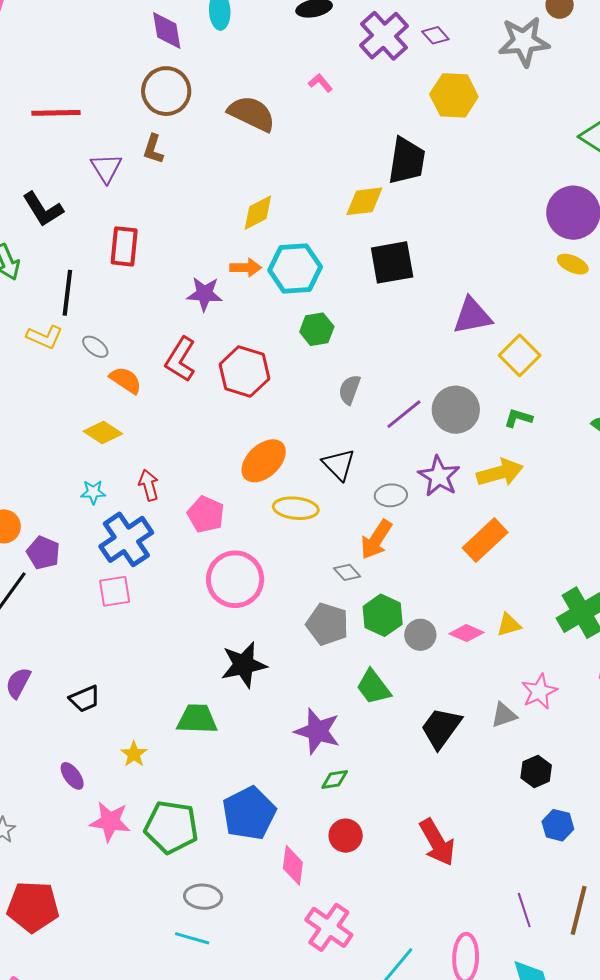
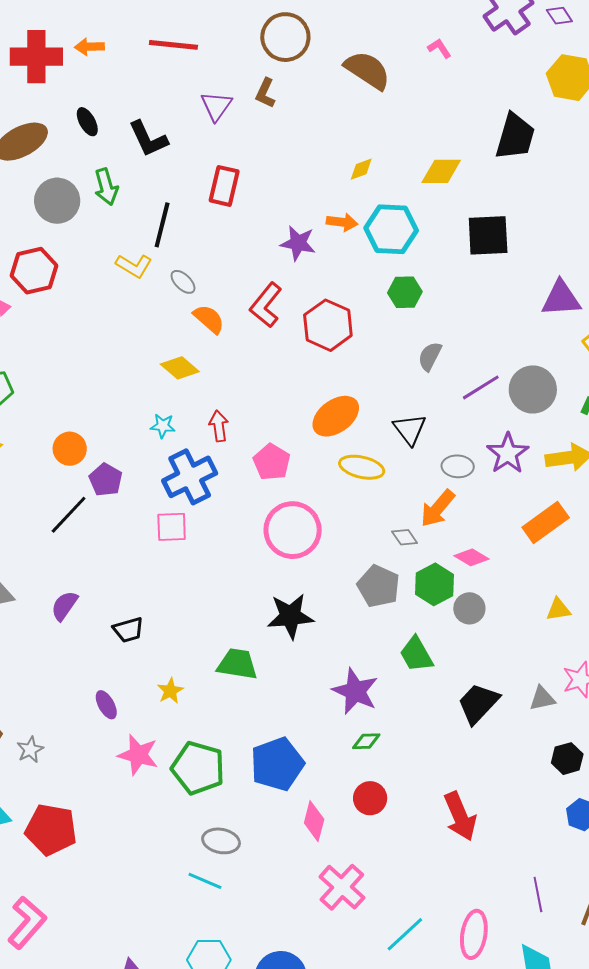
yellow diamond: (364, 201) -> (441, 171), moved
yellow diamond: (258, 213) -> (361, 169), size x0.7
pink diamond: (466, 633) -> (472, 557), moved

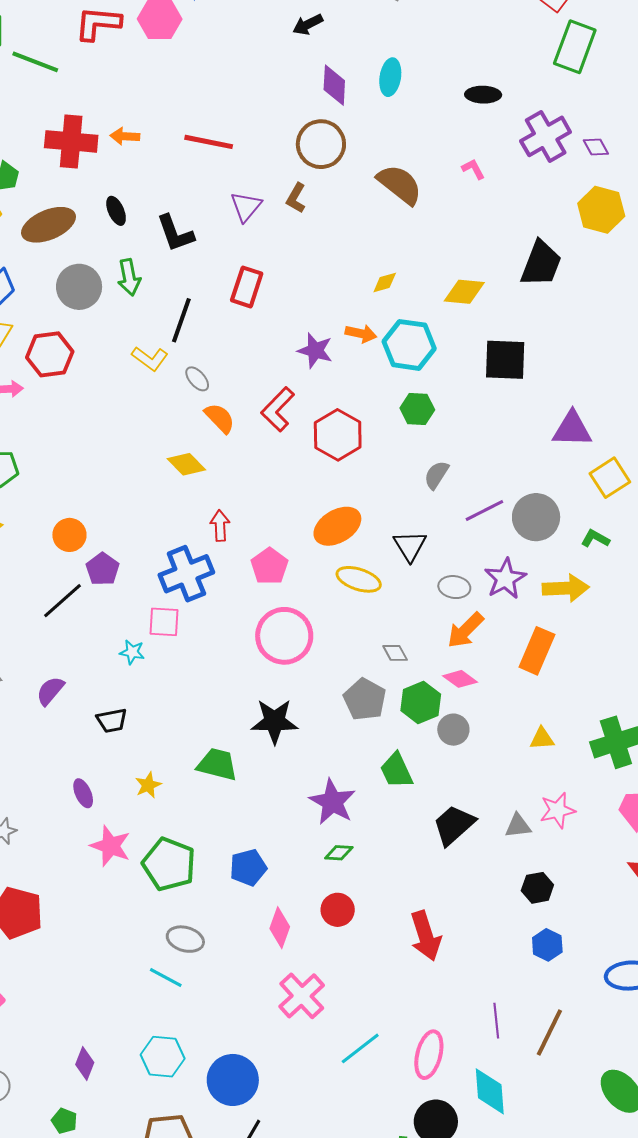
cyan star: (163, 426) -> (132, 652), moved
orange arrow: (438, 508) -> (465, 630), moved
orange rectangle: (546, 523) -> (537, 651), turned -36
blue pentagon: (277, 764) -> (248, 868), size x0.7

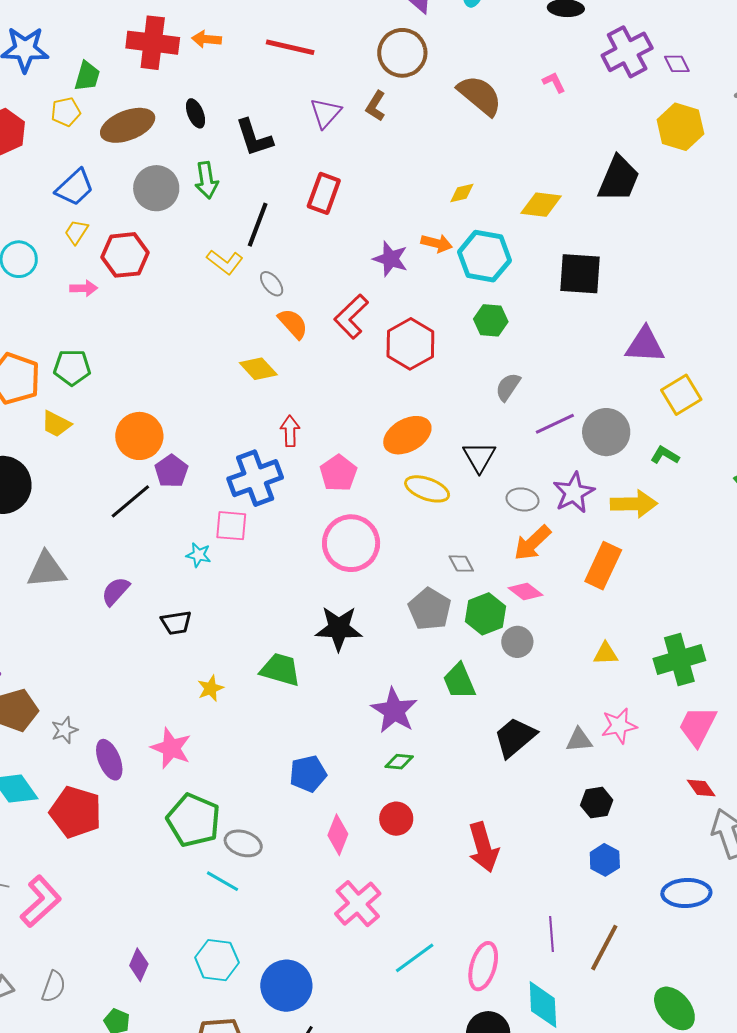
orange circle: (69, 535) -> (139, 436), size x1.4
purple ellipse: (83, 793) -> (109, 760), moved, size x1.4
green pentagon: (169, 864) -> (194, 820), moved

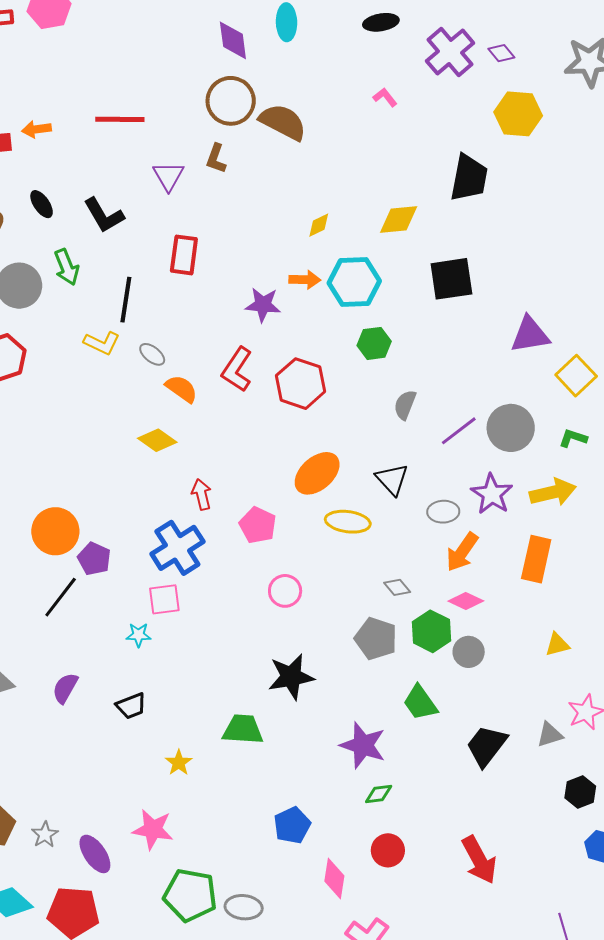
brown semicircle: (480, 95) -> (283, 122), moved
pink circle: (351, 543) -> (285, 591), size x0.6

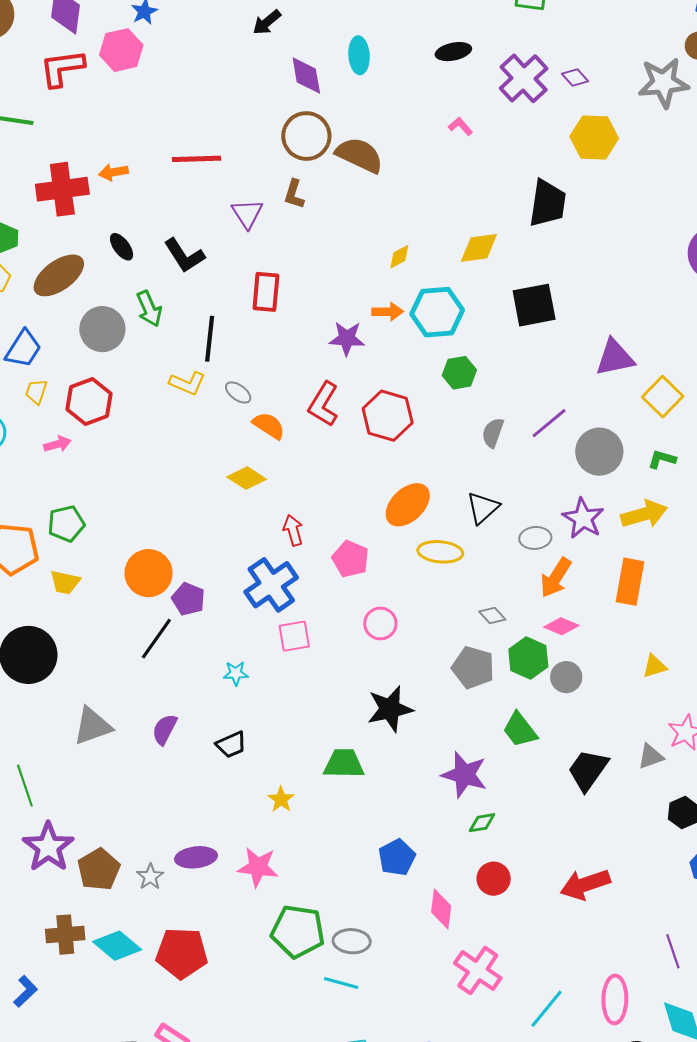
purple line: (459, 431) -> (549, 423), moved
black triangle: (392, 479) -> (483, 508), turned 33
pink square: (164, 599) -> (294, 636), moved
purple ellipse: (95, 854) -> (196, 857), moved, turned -60
red arrow: (479, 860) -> (585, 884), turned 102

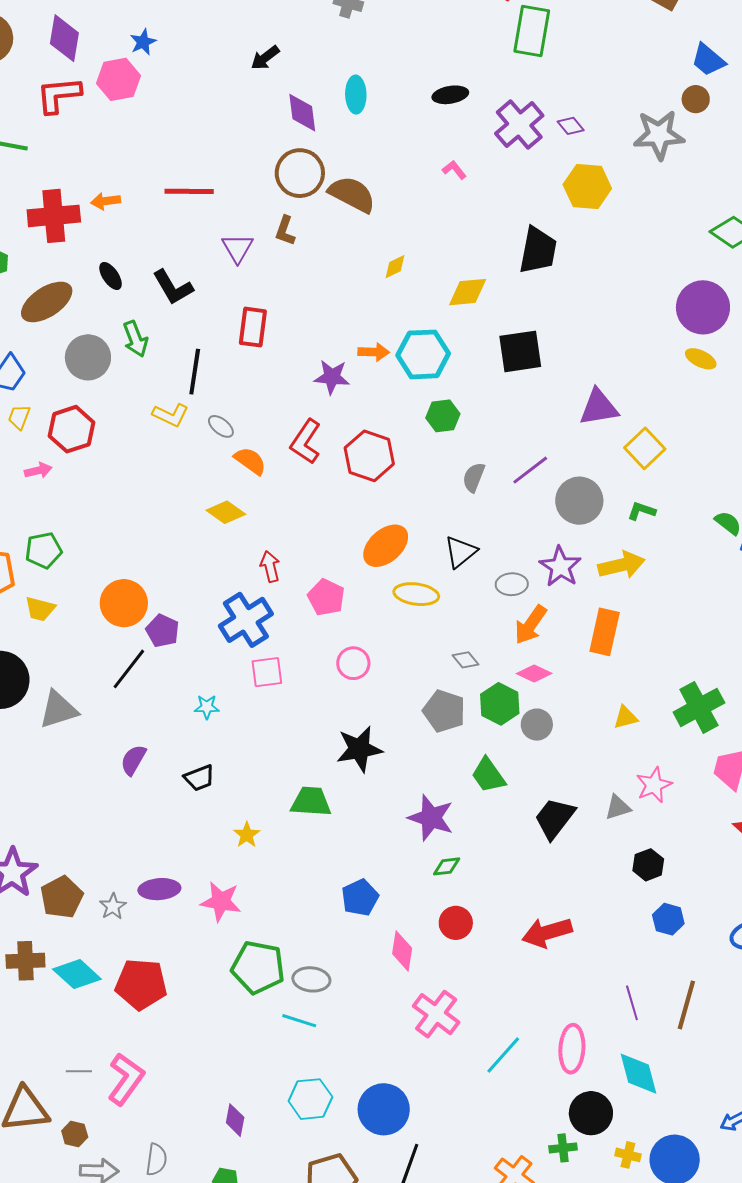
yellow diamond: (399, 257) -> (395, 267), moved
gray triangle: (92, 726) -> (58, 710), moved

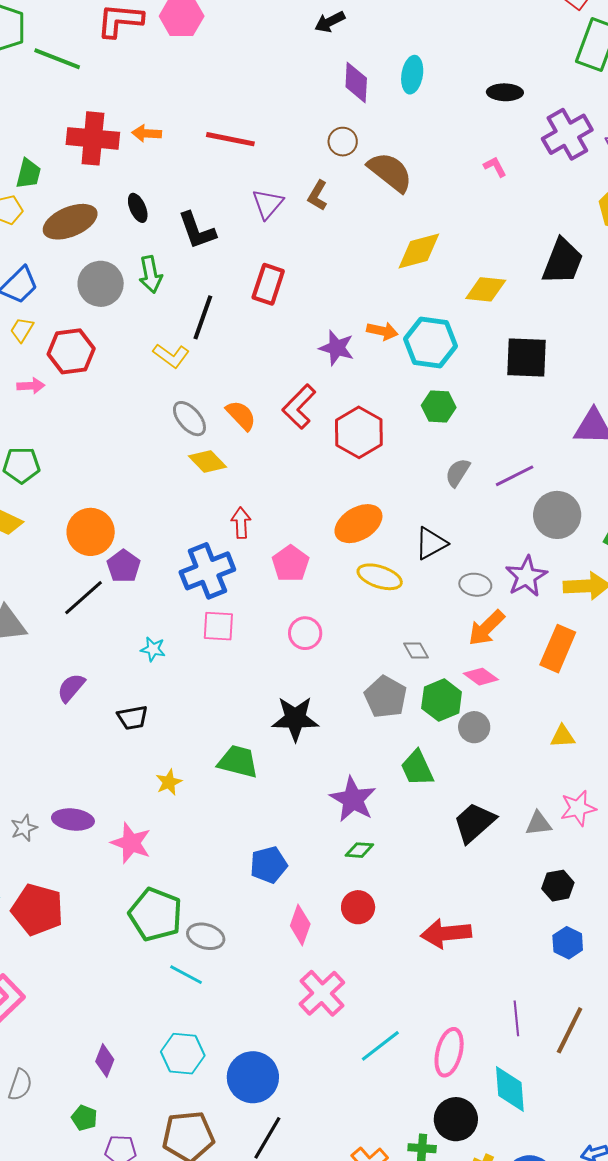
brown circle: (300, 173) -> (343, 142), size x0.6
yellow diamond: (395, 267) -> (419, 251), size x1.8
gray ellipse: (221, 426) -> (189, 419), moved, size x1.4

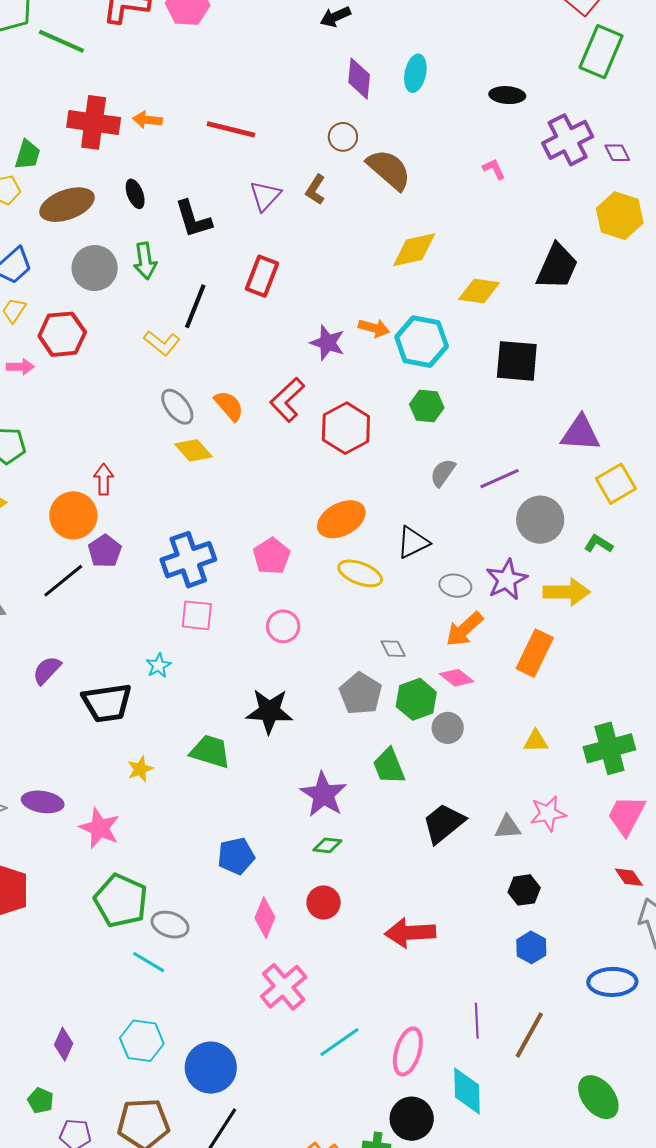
red arrow: (241, 523) -> (104, 479), moved
cyan star: (153, 649) -> (159, 666), moved, turned 30
black trapezoid: (133, 718) -> (107, 703), size x1.6

